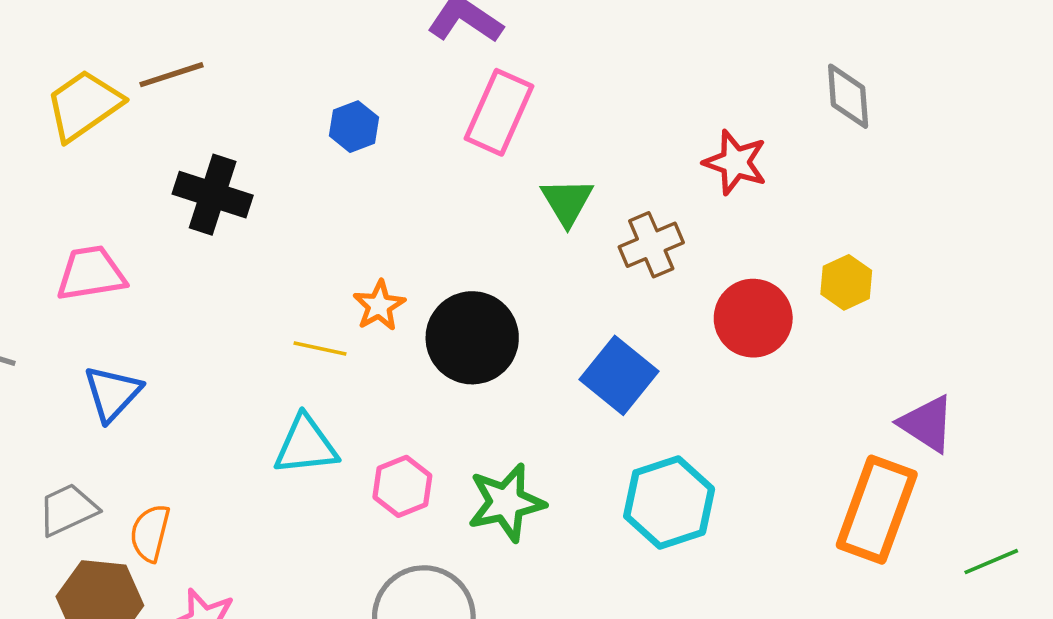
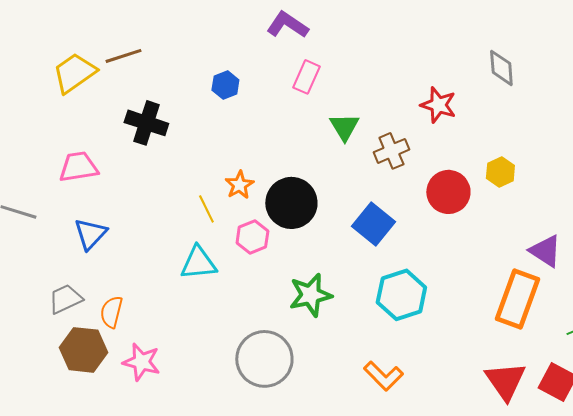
pink rectangle: (499, 112) -> (306, 77), size x0.7
yellow line: (320, 349) -> (206, 209), turned 52
pink hexagon: (402, 486) -> (252, 237), moved

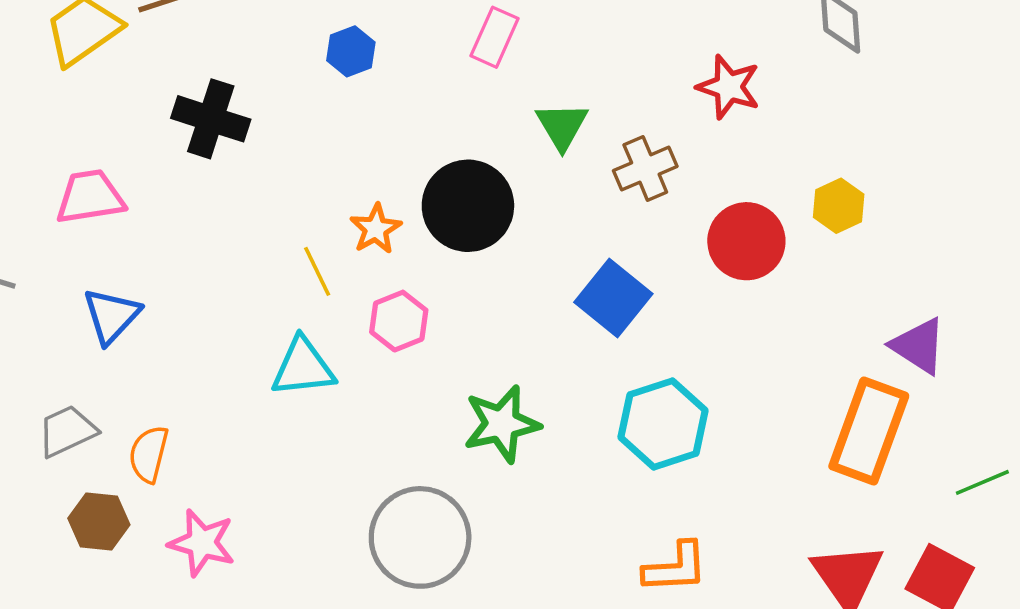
black circle: (291, 203) -> (468, 206), moved
brown hexagon: (83, 350) -> (99, 521), size x0.7
orange L-shape: (383, 376) -> (675, 568), moved, turned -48

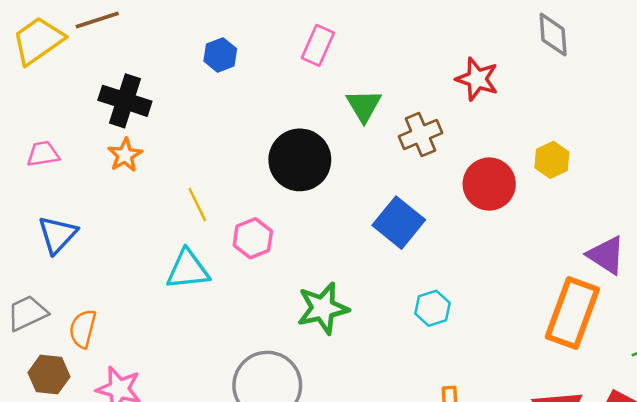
pink trapezoid: (90, 197) -> (43, 154), size x0.7
orange star: (376, 229) -> (125, 155), moved
cyan hexagon: (663, 424) -> (433, 308), size x0.6

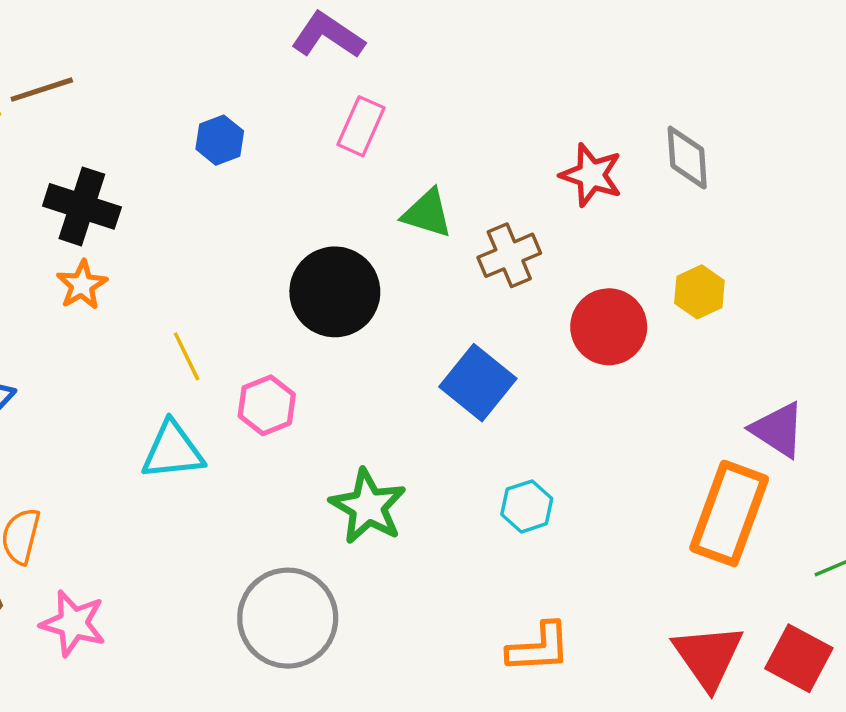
gray diamond: (553, 34) -> (687, 158), moved
green triangle: (364, 106) -> (427, 213), turned -42
green star: (323, 308) -> (368, 506), turned -30

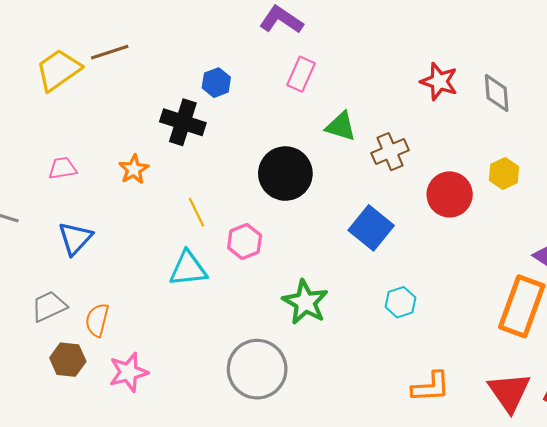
red star: (591, 175) -> (439, 81), moved
black cross: (82, 206) -> (183, 122), moved
pink star: (73, 623) -> (128, 372), turned -30
orange L-shape: (539, 648) -> (431, 387), moved

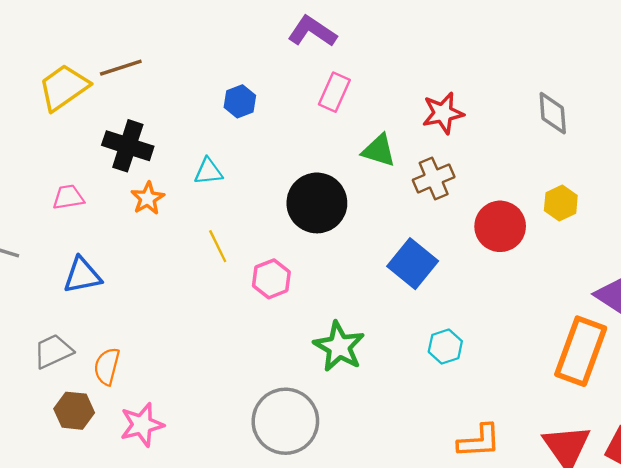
red star: (439, 81) -> (443, 113), moved, turned -30
black cross: (183, 122) -> (128, 146), moved
blue triangle: (75, 238) -> (82, 275), turned 36
cyan triangle: (188, 269) -> (208, 171), moved, size x0.7

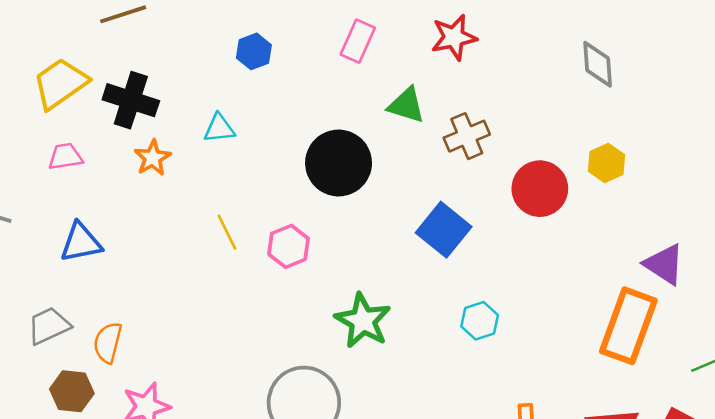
yellow trapezoid: (64, 87) -> (60, 83), moved
red star: (443, 113) -> (454, 37), moved
yellow line: (218, 246) -> (227, 232), moved

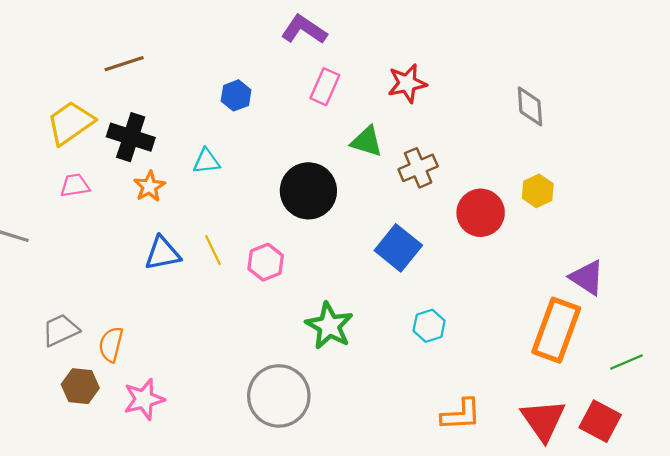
blue triangle: (81, 242) -> (163, 253), moved

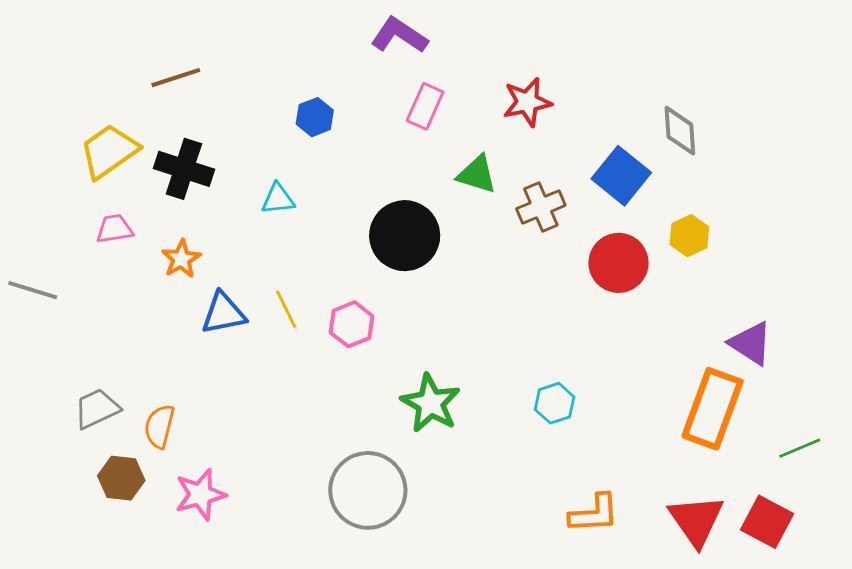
orange star: (149, 186) -> (181, 259), moved
blue square: (398, 248) -> (621, 176), moved

